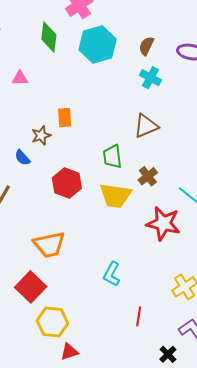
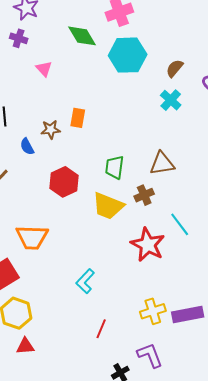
green diamond: (49, 37) -> (82, 36), turned -52
pink triangle: (20, 78) -> (44, 69), turned 36
brown triangle: (146, 126) -> (162, 164), moved

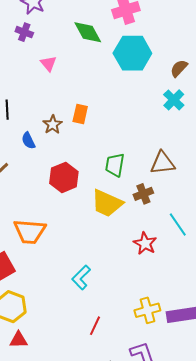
brown star: (51, 130) -> (53, 125), turned -30
red star: (148, 245) -> (145, 243), size x0.7

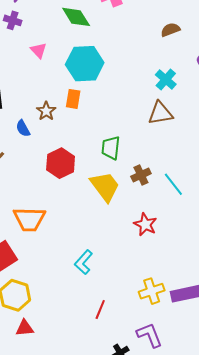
cyan hexagon: (132, 53) -> (85, 64), moved
brown semicircle: (179, 68) -> (170, 30), moved, turned 30
brown triangle: (163, 163) -> (160, 113), moved
yellow trapezoid: (107, 203) -> (105, 186), turned -148
cyan line: (178, 224) -> (173, 184), moved

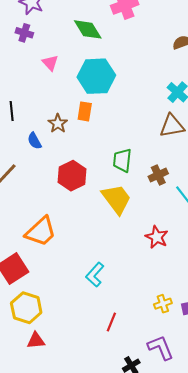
brown cross: (141, 175) -> (158, 175), moved
orange trapezoid: (29, 219) -> (41, 232), turned -44
yellow cross: (152, 291) -> (163, 304), size x0.7

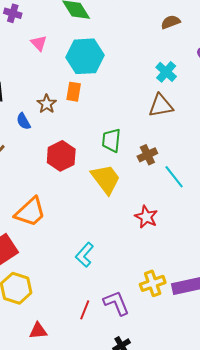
yellow cross: (163, 304) -> (153, 283), size x1.4
red line: (111, 322) -> (85, 310), moved
red triangle: (36, 340) -> (38, 331), moved
purple L-shape: (161, 348) -> (116, 303), moved

